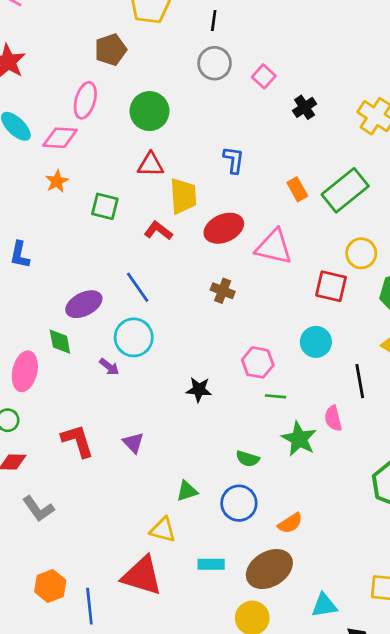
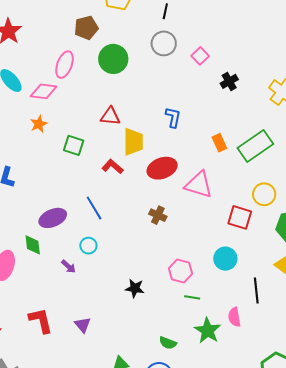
green circle: (149, 111) -> (113, 59), moved
cyan circle: (134, 337) -> (88, 246), size x0.6

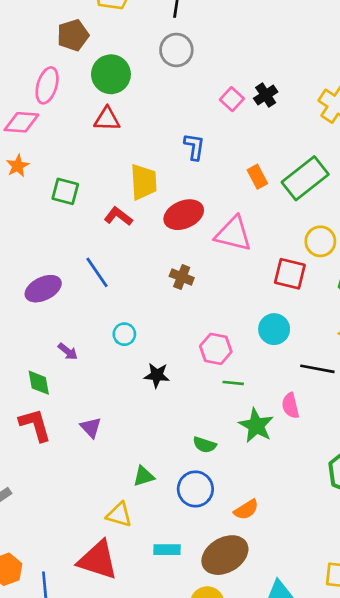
pink square: (200, 56) -> (232, 99), moved
red triangle: (110, 116) -> (107, 119), moved
green diamond: (33, 245) -> (39, 383), moved
cyan circle: (88, 246) -> (124, 334), moved
black line: (256, 290) -> (317, 369), turned -70

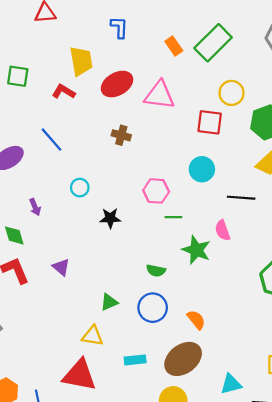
purple arrow: (68, 351) -> (35, 207), turned 35
orange semicircle: (246, 510) -> (196, 320), turned -90

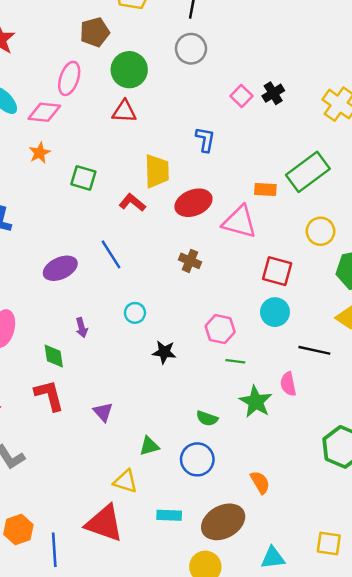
orange rectangle: (174, 46) -> (265, 189), moved, turned -60
red square: (210, 122) -> (277, 271), moved
purple triangle: (61, 267) -> (103, 412), moved
orange semicircle: (196, 320) -> (260, 482), moved

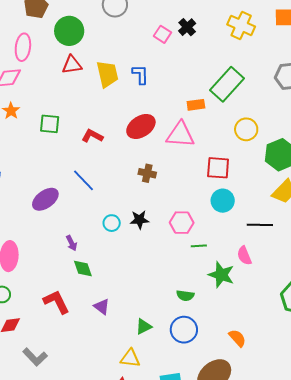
yellow trapezoid: (157, 171) -> (107, 74), moved
black star: (164, 352) -> (139, 220), moved
green diamond: (54, 356) -> (83, 269), moved

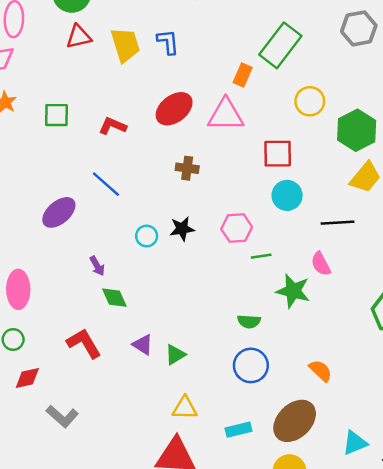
orange rectangle: (196, 105) -> (243, 75), turned -54
green triangle: (144, 327) -> (175, 355), moved

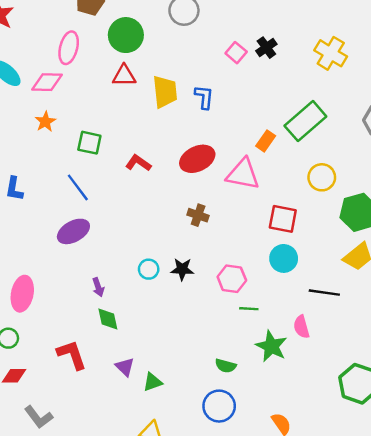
blue line: (106, 184) -> (78, 187), moved

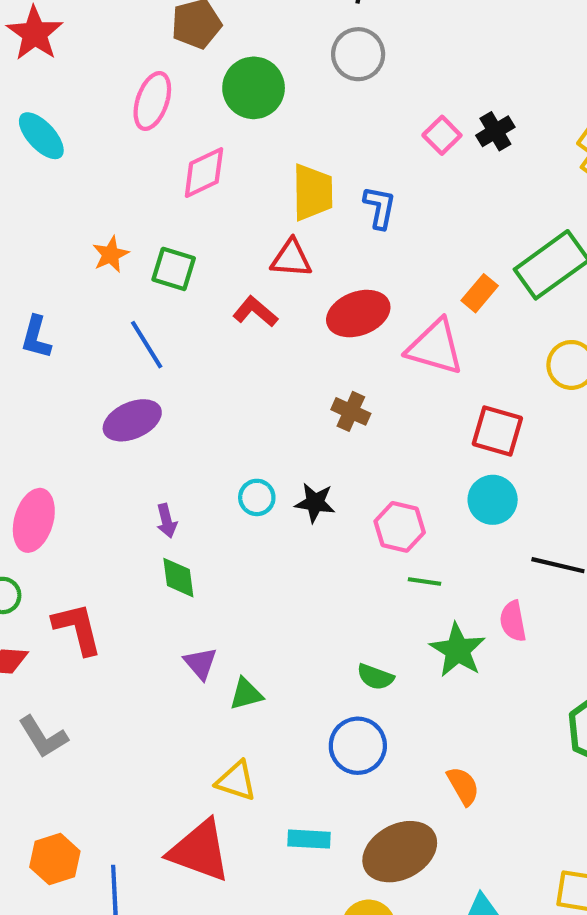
red triangle: (124, 76) -> (291, 258), moved
pink diamond: (47, 82) -> (204, 173), moved, turned -32
orange star: (45, 122) -> (111, 254), moved
red L-shape: (72, 355) -> (77, 629), moved

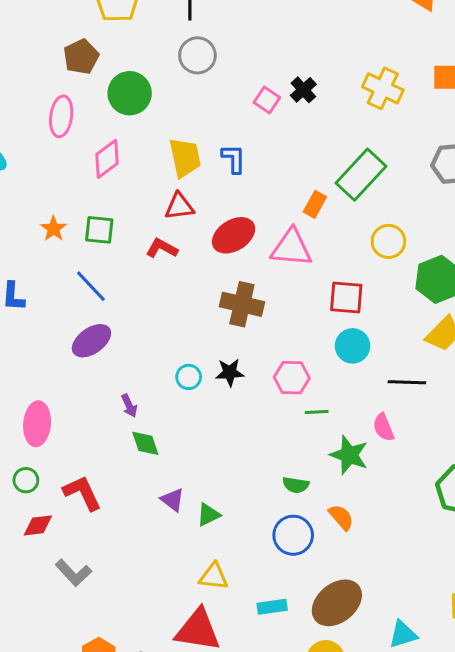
brown cross: (351, 411) -> (242, 304), size x1.6
orange semicircle: (463, 786) -> (341, 517), moved

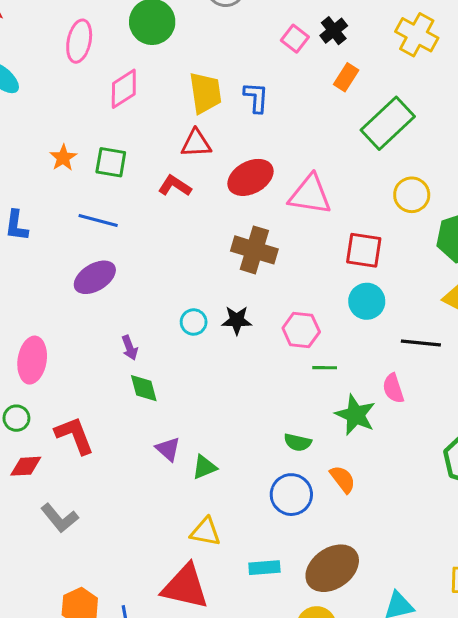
orange rectangle: (315, 204) -> (346, 77), moved
blue line: (91, 286) -> (98, 220), turned -36

